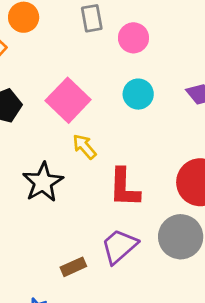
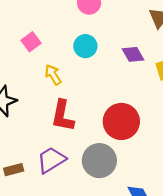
pink square: (68, 100) -> (31, 42), size x0.6
yellow arrow: (84, 147) -> (53, 75), moved

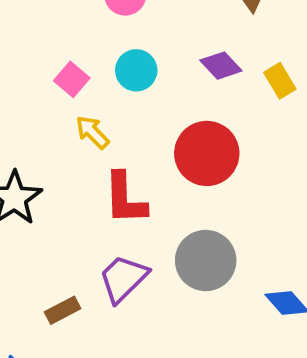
pink square: (31, 42) -> (72, 79), moved
red circle: (121, 121) -> (207, 153), moved

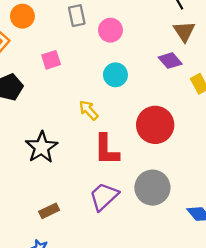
purple diamond: (221, 66) -> (170, 61), moved
pink square: (72, 79) -> (51, 60), moved, turned 30
brown rectangle: (63, 310) -> (49, 211), moved

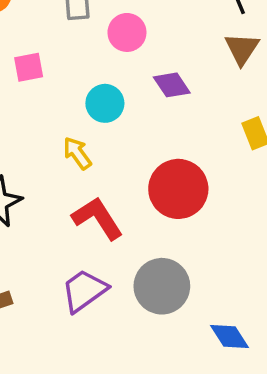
purple diamond: (170, 61) -> (172, 85), moved
cyan circle: (115, 75) -> (105, 103), moved
red L-shape: (106, 150) -> (97, 218), turned 140

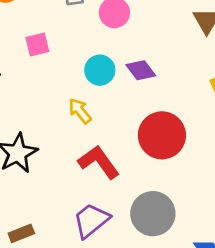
purple diamond: (172, 85) -> (141, 70), moved

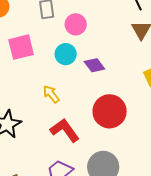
pink square: (37, 44) -> (21, 47), size x1.5
cyan circle: (100, 70) -> (66, 54), moved

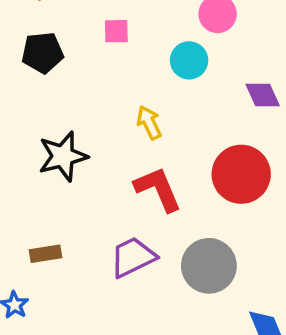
pink square: (21, 47) -> (116, 31), size x0.6
purple diamond: (94, 65) -> (263, 95), moved

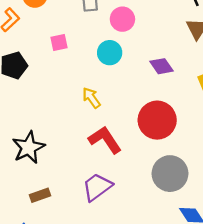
black star: (63, 156) -> (29, 147), moved
gray circle: (209, 266) -> (170, 174), moved

